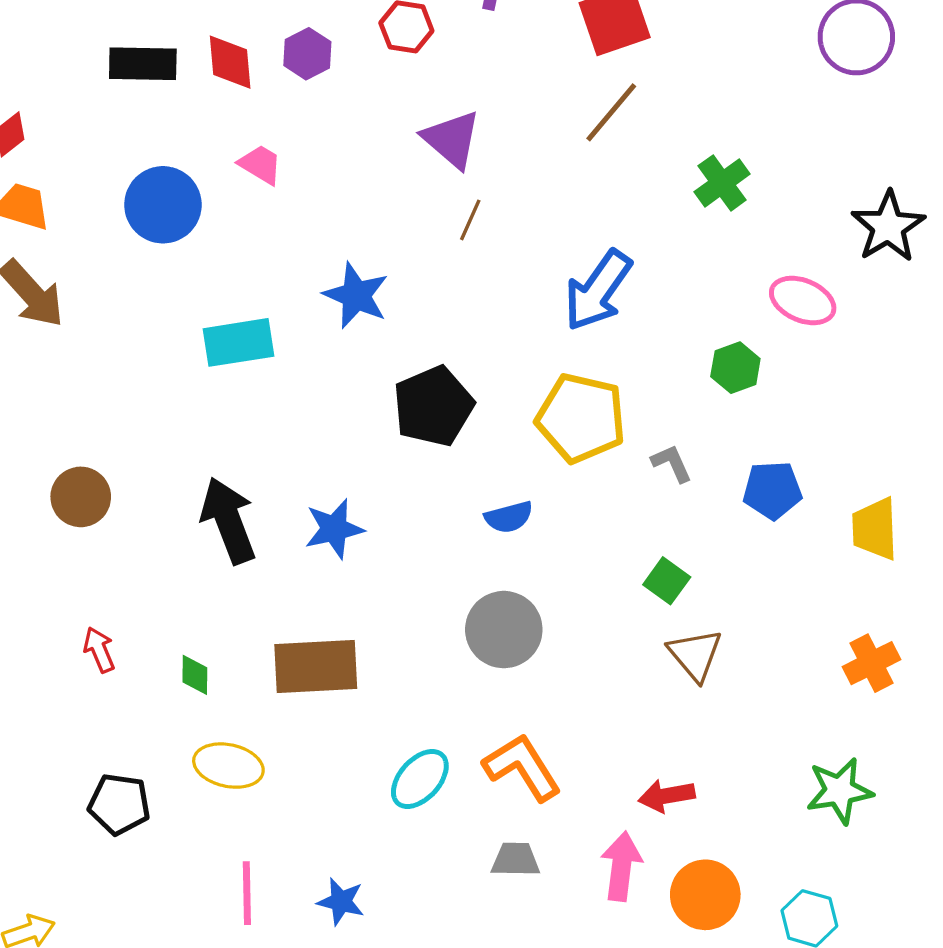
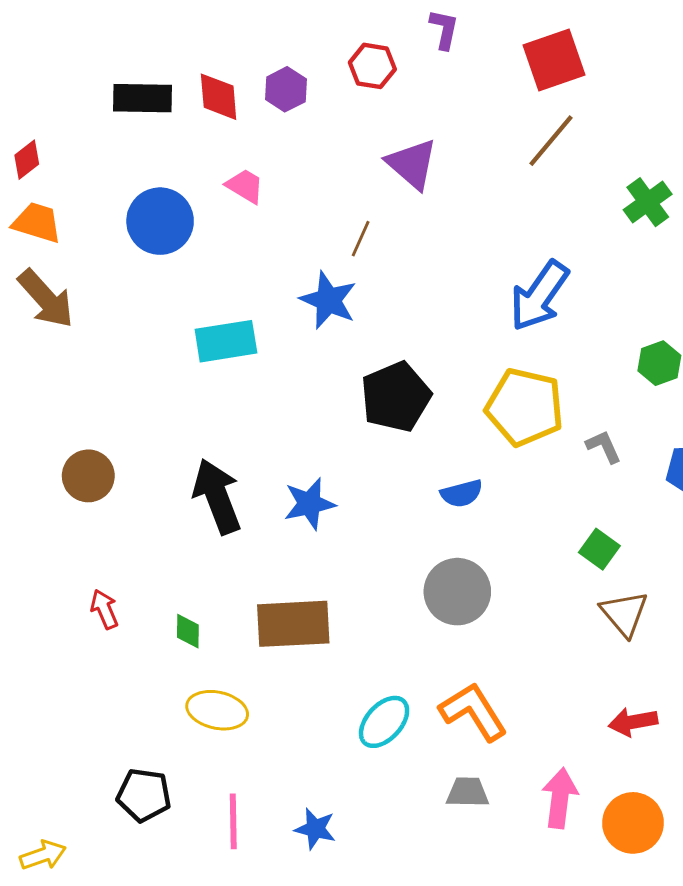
brown line: (470, 220) -> (361, 239), moved
red arrow: (667, 796) -> (633, 722), moved
black pentagon: (119, 804) -> (144, 795), moved

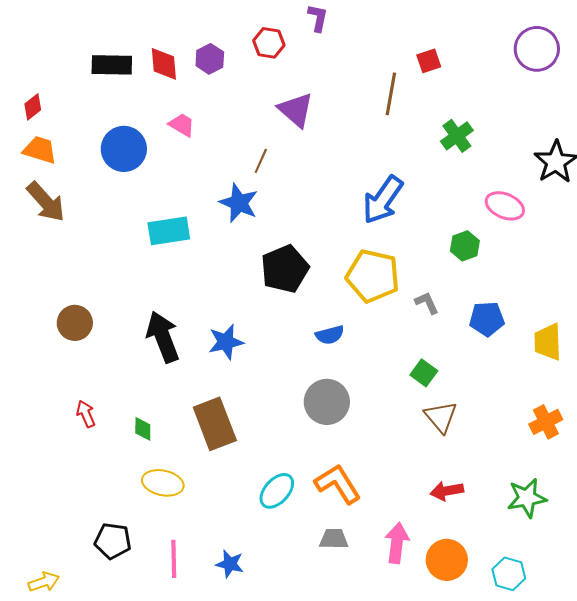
red square: (554, 60) -> (429, 61), moved, size x0.6
brown line: (551, 141) -> (391, 94), turned -30
brown rectangle: (293, 624) -> (215, 424), turned 72

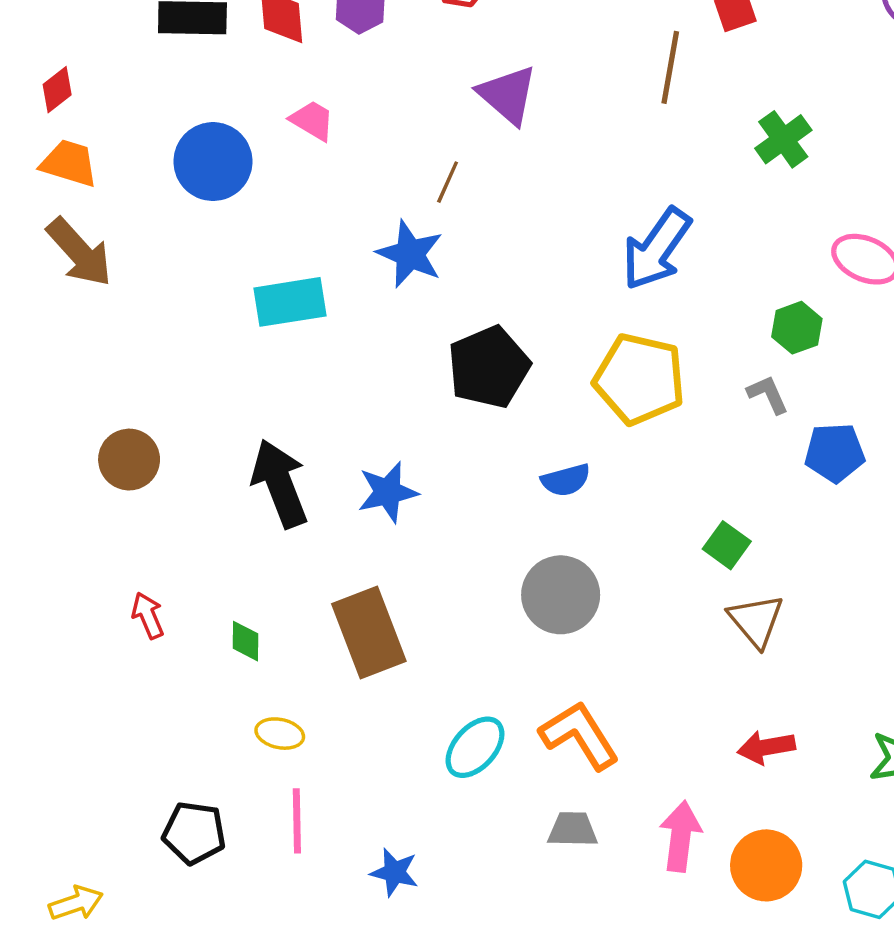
gray L-shape: (427, 303) -> (768, 394), moved
yellow ellipse: (163, 483) -> (280, 734), size x0.7
pink line: (174, 559) -> (297, 821), moved

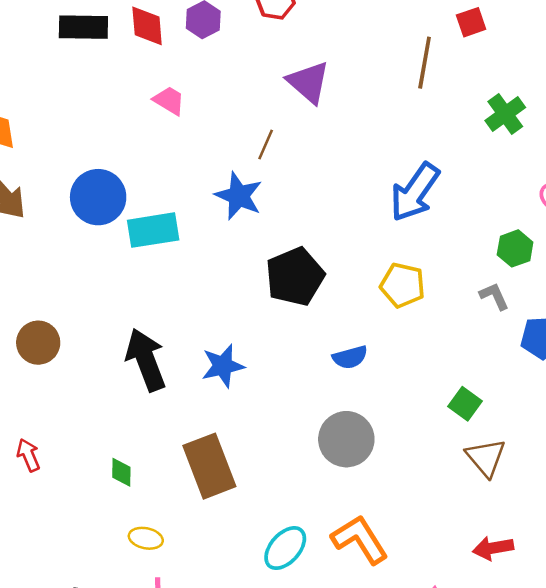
blue circle: (213, 162) -> (98, 197), moved
yellow pentagon: (639, 379) -> (403, 285), size x0.7
red arrow: (148, 615) -> (28, 455), moved

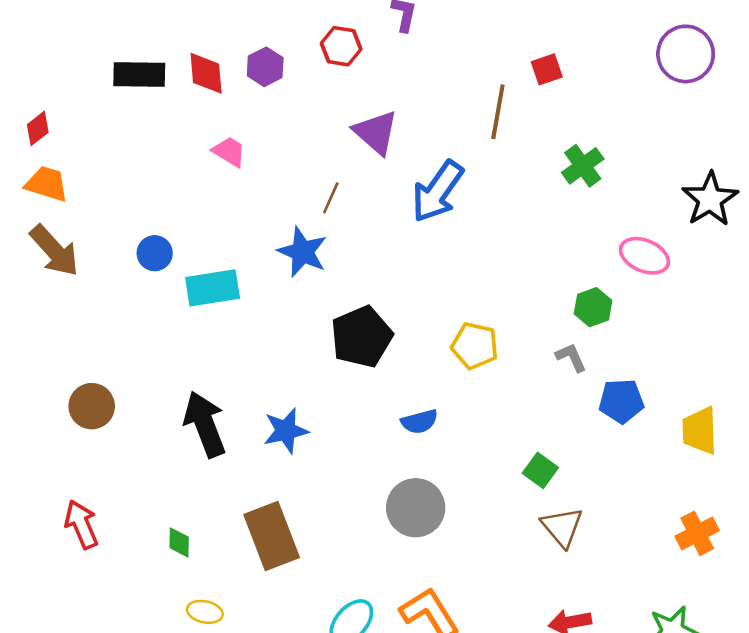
blue arrow: (415, 192) -> (437, 191), moved
blue circle: (98, 197) -> (155, 253), size x0.6
red arrow: (28, 455) -> (81, 524), size x1.4

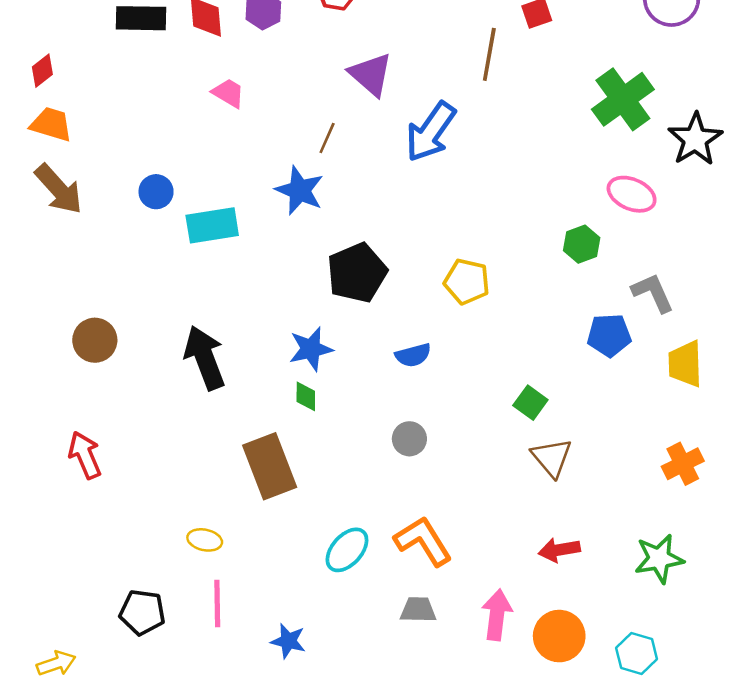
green cross: (583, 166) -> (623, 99), moved, size x1.5
gray L-shape: (571, 357) -> (653, 293), moved, size x1.4
blue star: (286, 431) -> (311, 349), moved
gray circle: (416, 508) -> (409, 439), size x0.6
green diamond: (179, 542) -> (306, 396), moved

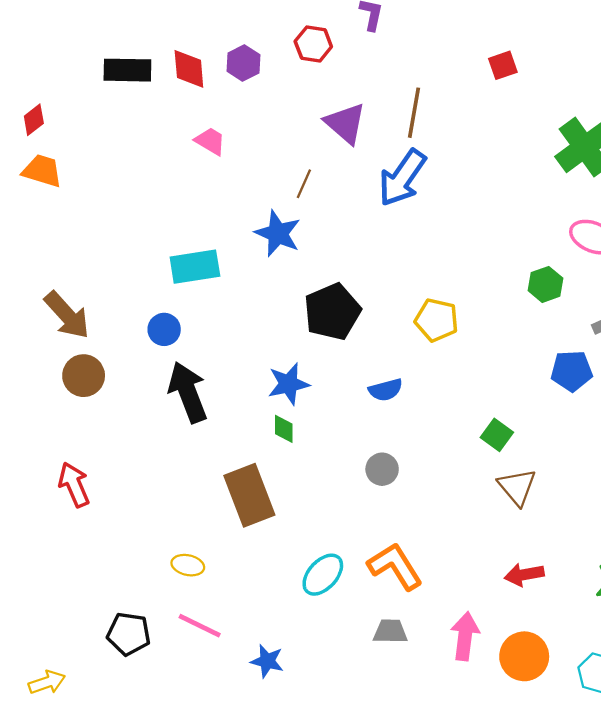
brown line: (489, 54) -> (414, 113), moved
brown arrow: (59, 189) -> (67, 315), moved
blue circle: (156, 192) -> (164, 329), moved
pink line: (217, 604) -> (200, 626), turned -63

